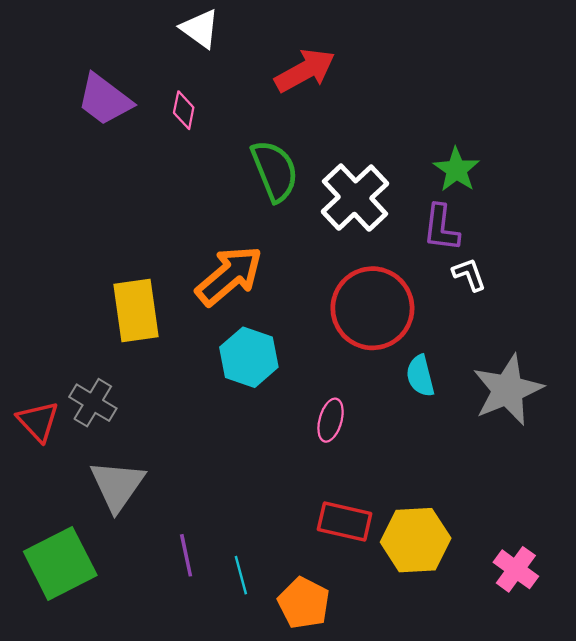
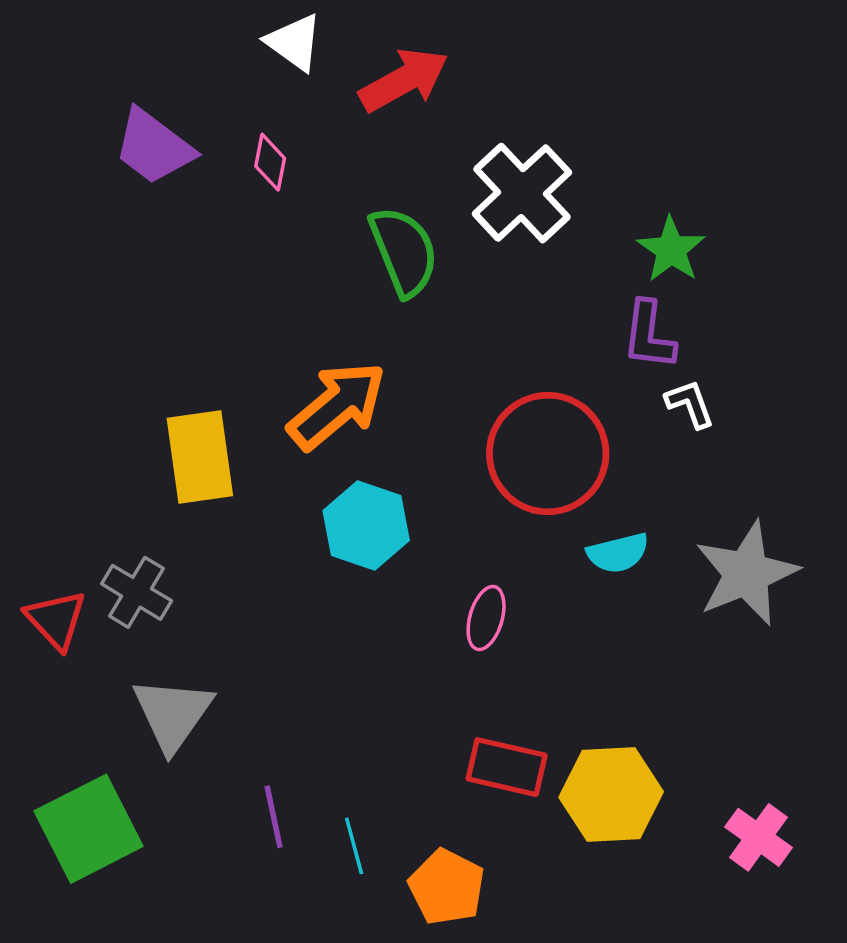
red arrow: (305, 71) -> (404, 80), moved
white cross: (355, 198) -> (522, 193), moved
cyan semicircle: (420, 376) -> (618, 553), turned -90

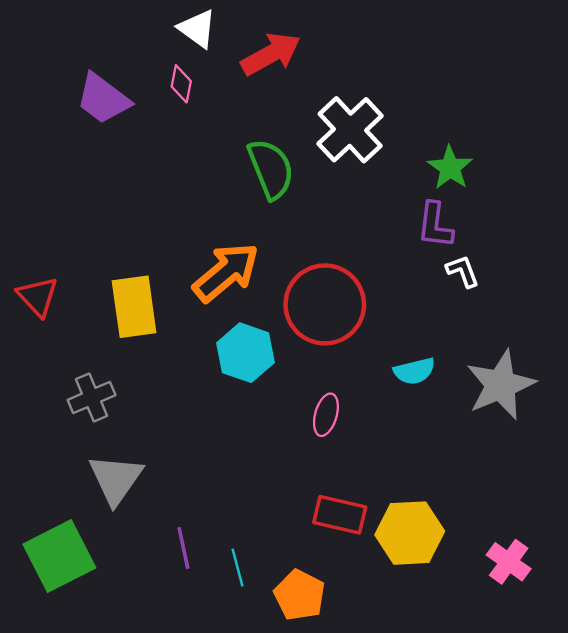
pink diamond: (270, 162) -> (181, 84), moved
red circle: (548, 454) -> (325, 304), moved
gray cross: (137, 592) -> (92, 398), turned 36
red triangle: (56, 620) -> (38, 296), moved

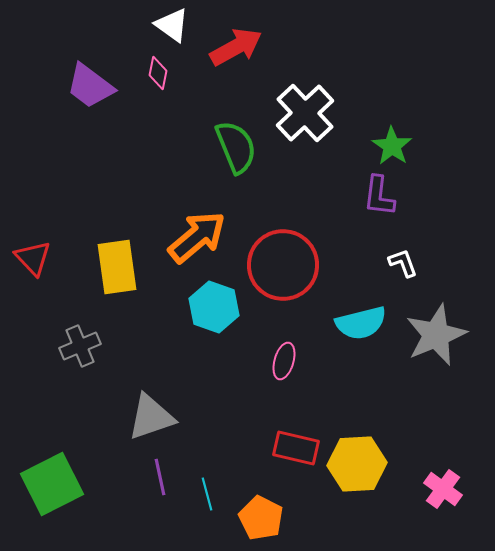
white L-shape: (463, 271) -> (403, 263), moved
cyan semicircle: (414, 371) -> (361, 323), size x1.4
gray triangle: (116, 479) -> (151, 417), moved, turned 36

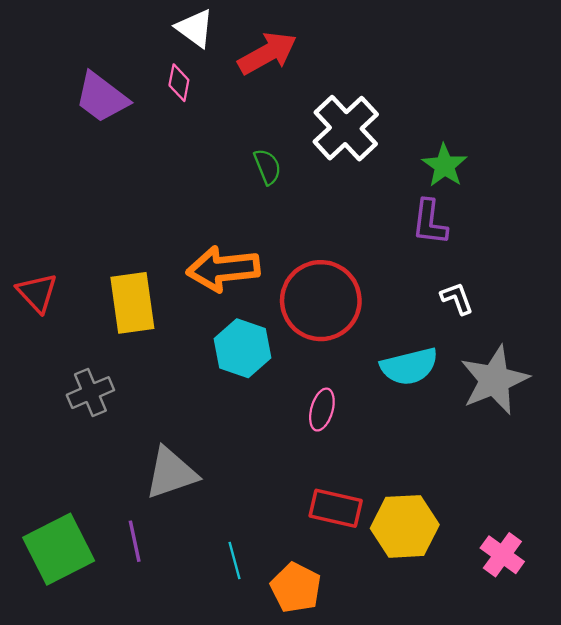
green semicircle: (236, 147) -> (267, 167), size x0.6
orange arrow: (197, 237) -> (223, 269), turned -146
purple line: (160, 477) -> (135, 541), moved

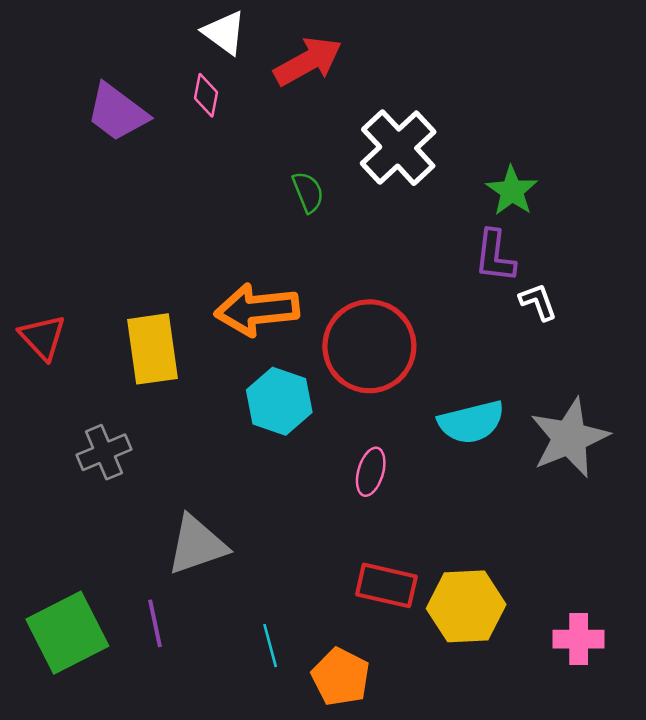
white L-shape: (457, 298) -> (538, 302), moved
pink cross: (502, 555) -> (579, 639), turned -36

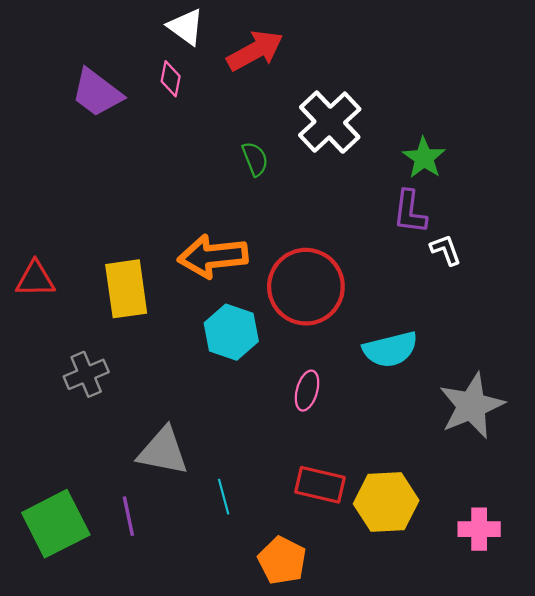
red triangle: (43, 337) -> (35, 279), turned -48
gray star: (569, 438) -> (472, 406), moved
gray triangle: (197, 545) -> (163, 451), turned 30
cyan line: (270, 646) -> (224, 497), moved

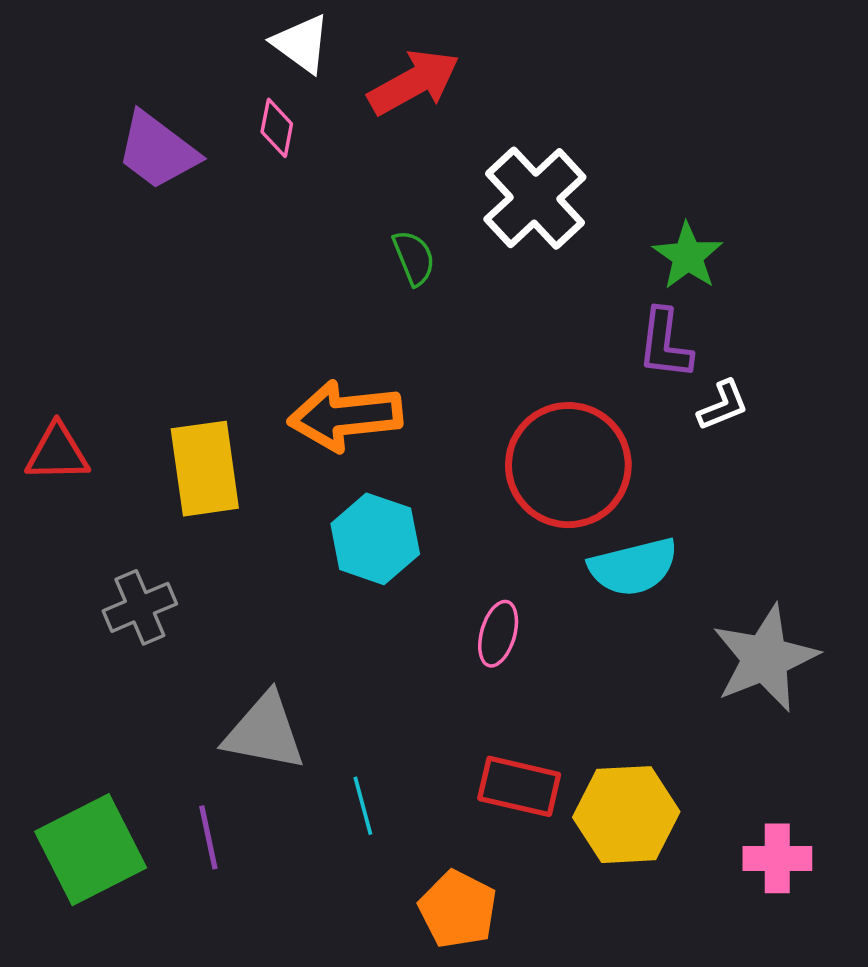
white L-shape: (446, 250) -> (723, 405), turned 88
red circle: (306, 287) -> (568, 465), moved

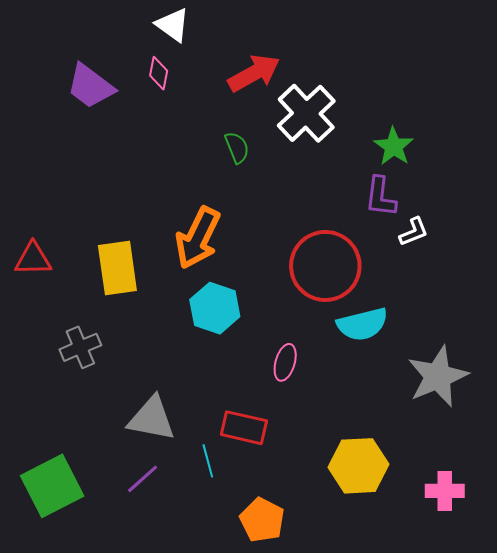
red arrow: (414, 82) -> (254, 73), moved
orange arrow: (345, 416) -> (198, 238), turned -58
red rectangle: (519, 786) -> (244, 428), moved
purple line: (208, 837) -> (143, 479), moved, turned 60

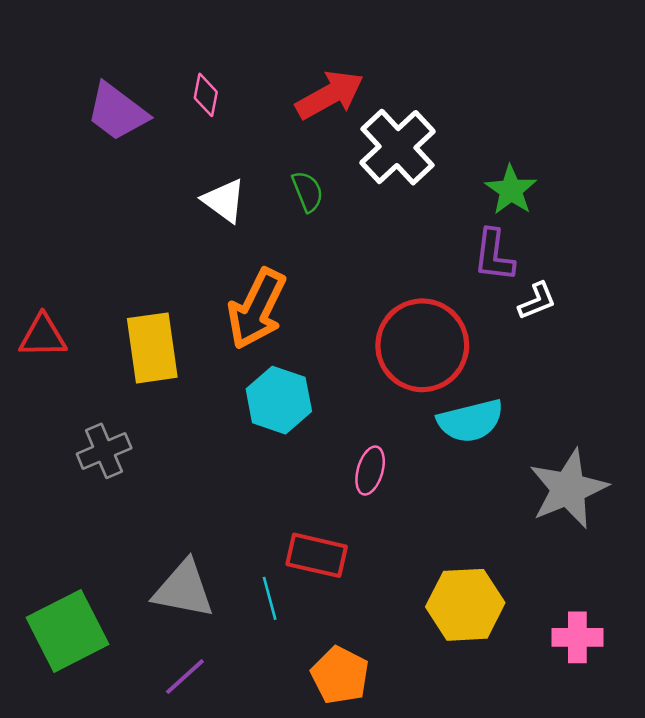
white triangle: (173, 25) -> (224, 201), moved
gray triangle: (152, 419) -> (184, 589), moved
purple line: (143, 479) -> (185, 677), moved

